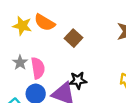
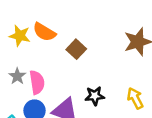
black star: (78, 80) -> (95, 96), moved

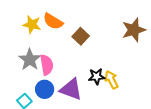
gray star: (17, 76) -> (30, 60), size x1.5
yellow arrow: (135, 98) -> (111, 80), moved

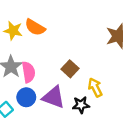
brown square: (81, 36) -> (70, 69), moved
black star: (97, 77) -> (81, 105), moved

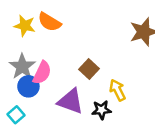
pink semicircle: (28, 72) -> (42, 73), turned 35
blue circle: (26, 97) -> (28, 86), moved

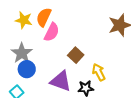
orange semicircle: (49, 22) -> (44, 17), turned 84
pink semicircle: (42, 73) -> (52, 32), moved

